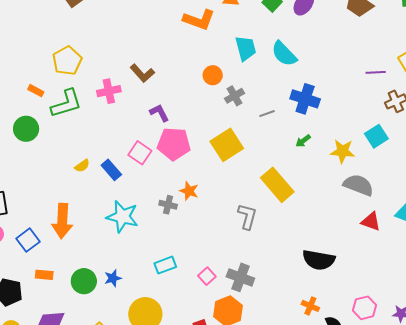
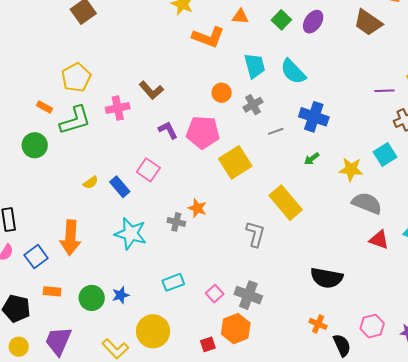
gray cross: (234, 96) -> (253, 105), moved
pink pentagon: (174, 144) -> (203, 132), moved

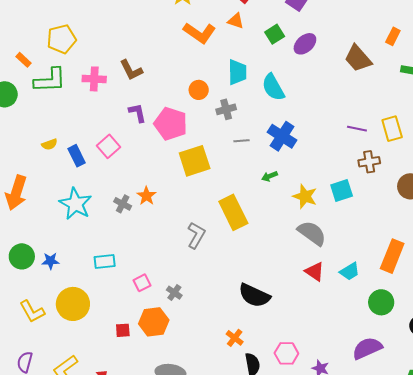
gray cross: (248, 295) -> (174, 293), size x0.6

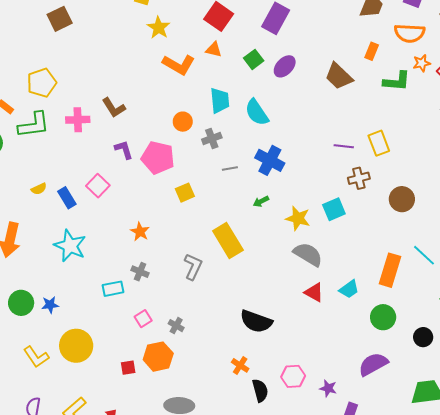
yellow square: (195, 161) -> (185, 193), size x0.6
gray cross: (123, 204) -> (140, 272), moved
cyan rectangle: (105, 262) -> (113, 289), moved

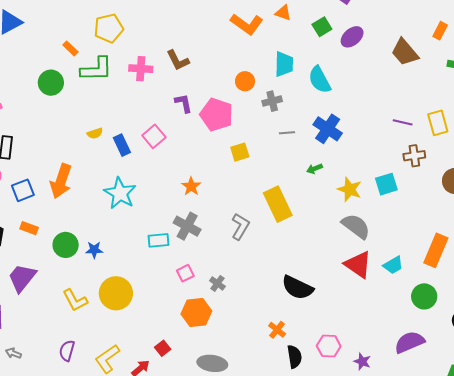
gray cross: (140, 272) -> (187, 226), size x1.5
red triangle: (314, 292) -> (358, 265), size x1.4
red square: (128, 368) -> (163, 348), moved, turned -35

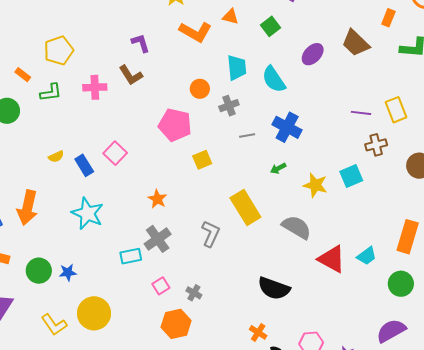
purple ellipse: (352, 37) -> (313, 54), moved
green L-shape: (96, 69) -> (51, 93), size x0.7
purple L-shape: (183, 103) -> (141, 43), moved
gray cross: (187, 226) -> (158, 239), turned 32
gray semicircle: (356, 226) -> (297, 227), moved

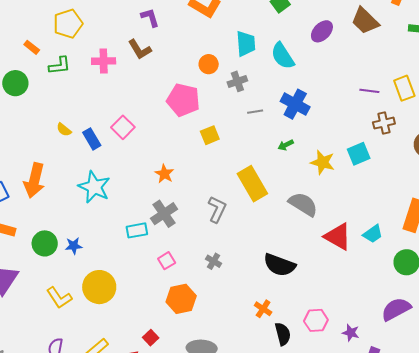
yellow semicircle: (56, 157) -> (64, 130), turned 63
gray cross: (194, 293) -> (214, 261), moved

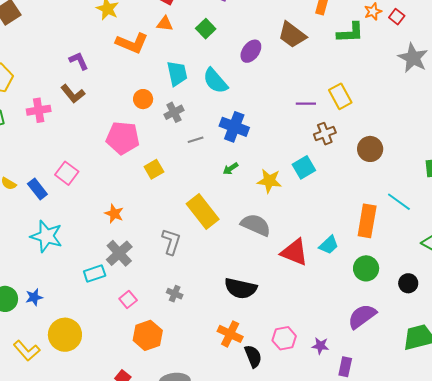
orange cross: (263, 309) -> (230, 334), size x1.4

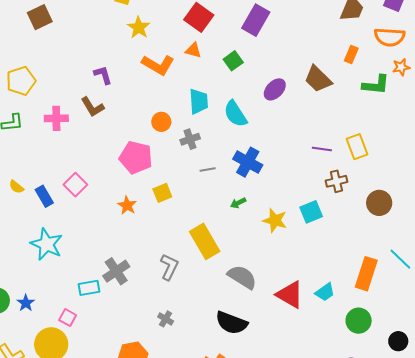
orange star: (114, 214) -> (127, 205), moved
gray semicircle: (256, 225) -> (242, 277), moved
blue star: (34, 297) -> (26, 303), turned -30
pink square: (128, 300) -> (68, 318), moved, turned -30

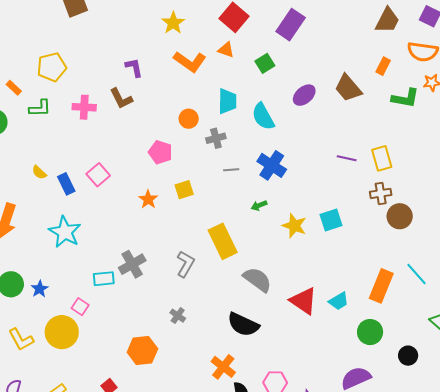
pink pentagon: (136, 157) -> (160, 152), size x0.7
brown cross: (336, 181) -> (381, 193), moved

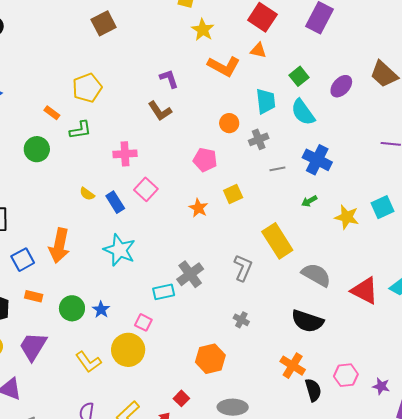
green square: (265, 63) -> (299, 76), moved
pink cross: (84, 107) -> (125, 154), moved

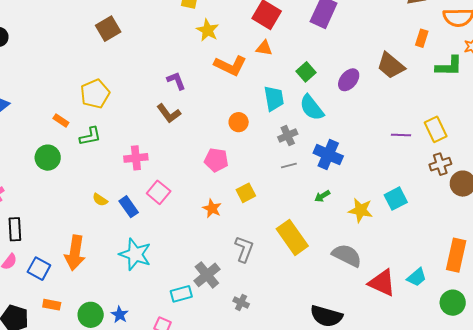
gray cross: (259, 139) -> (288, 136), moved
blue square: (23, 260) -> (39, 269), turned -30
gray L-shape: (243, 268) -> (244, 249), moved
gray semicircle: (316, 275) -> (347, 255), moved
gray cross: (241, 320) -> (241, 302), moved

